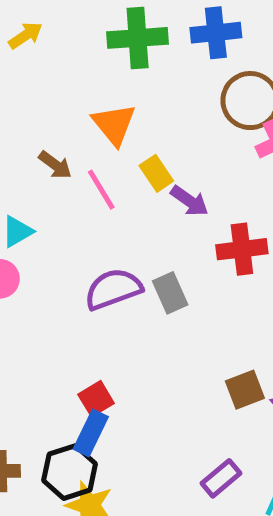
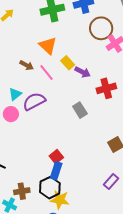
purple semicircle: (113, 289) -> (34, 101), moved

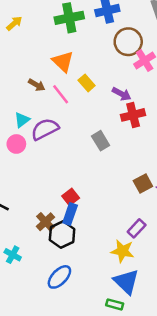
purple arrow: (82, 72) -> (122, 94), moved
brown cross: (22, 191) -> (45, 222), moved, turned -35
yellow star: (60, 200) -> (122, 251), moved

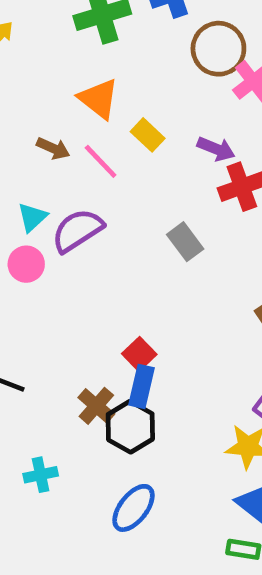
cyan cross: (13, 255) -> (41, 475), turned -35

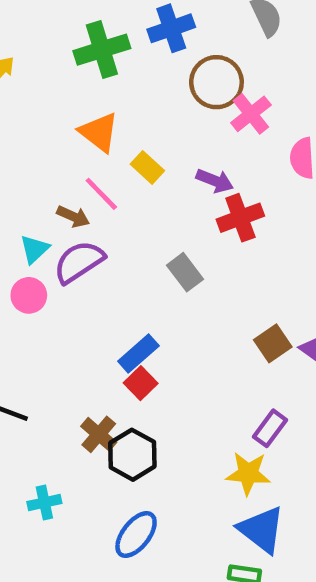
brown arrow: (53, 148) -> (73, 217), moved
blue rectangle: (142, 386) -> (138, 354), moved, turned 36

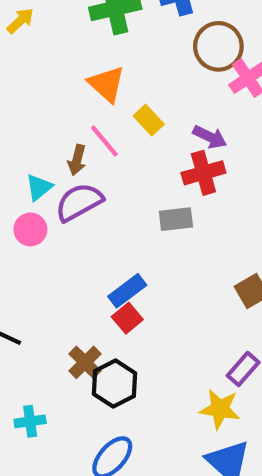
brown arrow: (73, 217) -> (77, 160), turned 76
red cross: (240, 218) -> (203, 173), moved
gray rectangle: (185, 272) -> (176, 219), turned -64

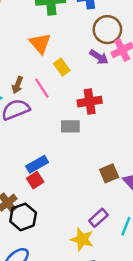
purple arrow: (210, 137) -> (99, 57), moved
pink line: (104, 141) -> (42, 88), moved

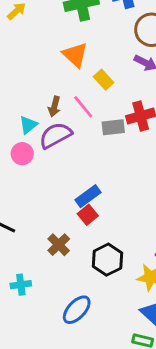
gray rectangle: (70, 126) -> (113, 127), moved
black hexagon: (23, 217) -> (107, 260), moved

